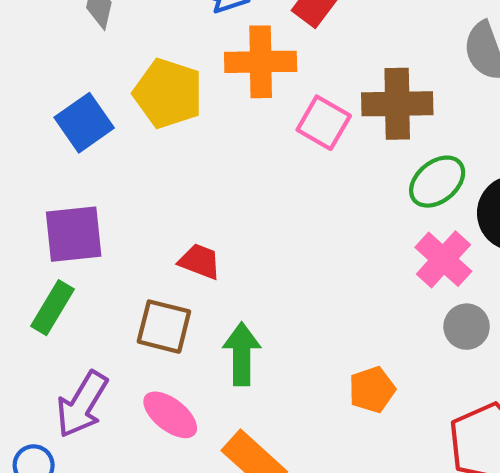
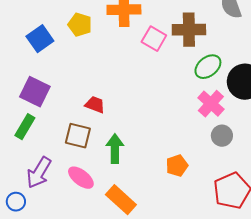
yellow pentagon: (168, 93) -> (80, 25), size x0.7
purple square: (74, 234) -> (35, 92), turned 32

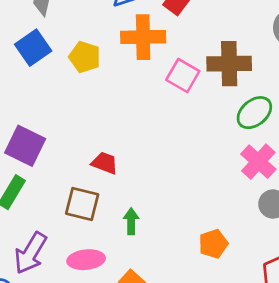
blue square: (40, 39) -> (33, 48), moved
green arrow: (115, 149) -> (131, 221), size x0.7
pink ellipse: (81, 178) -> (86, 260), turned -44

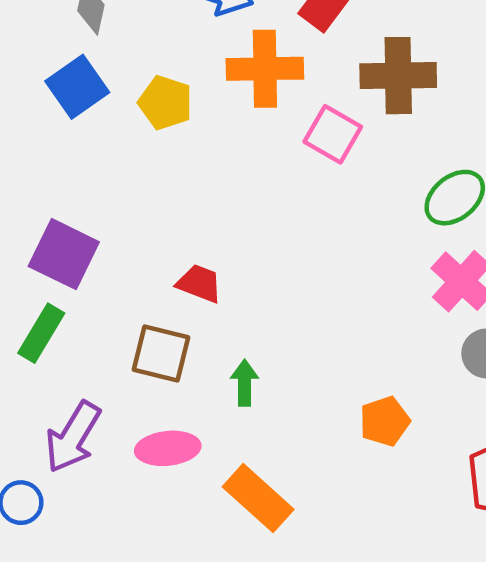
brown cross: (229, 64) -> (398, 76), moved

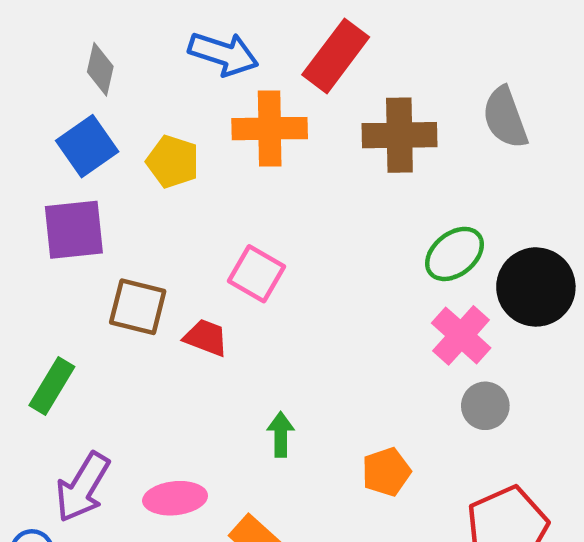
pink square: (333, 134) -> (256, 274), moved
purple square: (64, 254) -> (74, 230), moved, turned -32
brown square: (161, 353) -> (138, 307), moved
green arrow: (245, 383) -> (281, 434), moved

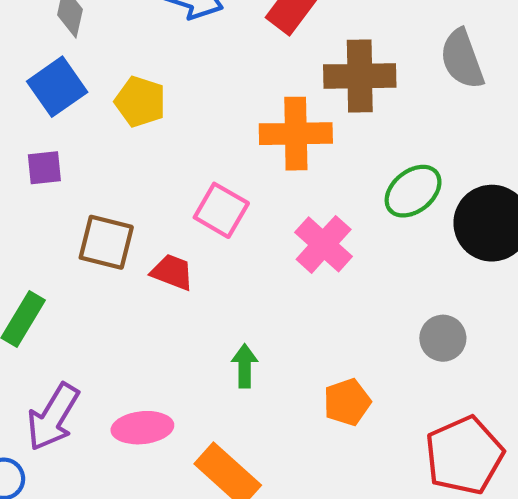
orange cross: (270, 129) -> (296, 134), moved
purple square: (74, 230) -> (44, 168), size x0.6
pink cross: (461, 335) -> (324, 244), moved

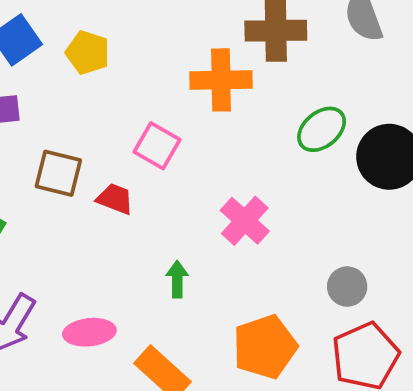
pink cross: (324, 244) -> (245, 221), moved
gray circle: (443, 338) -> (347, 287), moved
orange pentagon: (347, 402) -> (265, 347), moved, size x1.6

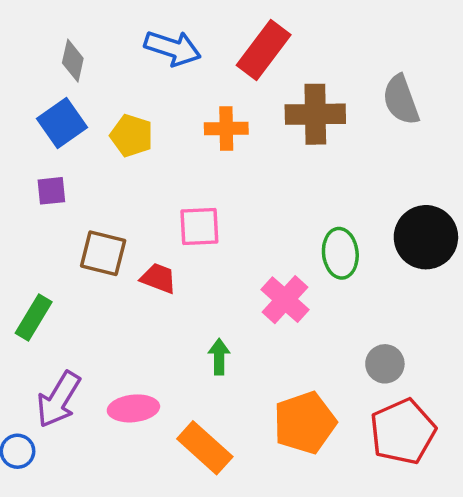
orange cross: (221, 80) -> (226, 128), moved, size x0.7
green ellipse: (322, 129) -> (340, 253), moved, turned -57
pink square: (157, 146) -> (199, 227), turned -33

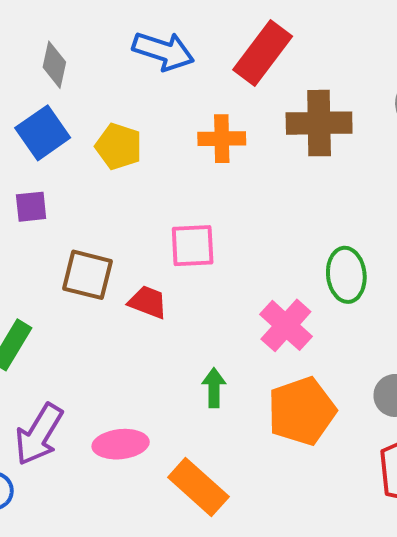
orange pentagon: (305, 423) -> (302, 411), moved

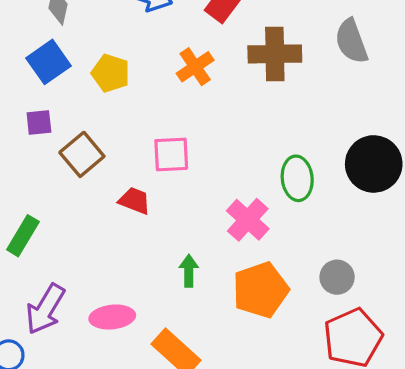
orange cross: (222, 139) -> (195, 67), turned -33
brown square: (87, 275) -> (82, 154), moved, turned 36

